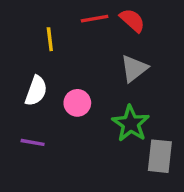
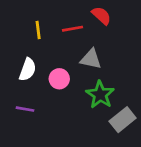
red line: (95, 19) -> (72, 29), moved
gray triangle: (134, 68) -> (91, 59), moved, turned 50
gray rectangle: (160, 156) -> (123, 120), turned 45

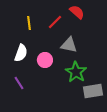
red line: (72, 29) -> (55, 22), turned -35
purple line: (25, 109) -> (19, 83), turned 48
gray rectangle: (123, 120) -> (93, 91), turned 30

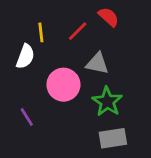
white semicircle: (21, 53) -> (25, 56), moved
pink circle: (45, 60) -> (63, 85), size x1.5
gray rectangle: (93, 91) -> (113, 138), moved

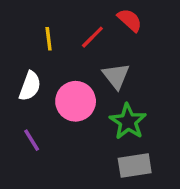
white semicircle: (25, 56) -> (30, 86), moved
gray triangle: (97, 63) -> (116, 76), turned 40

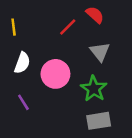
yellow line: (49, 39) -> (14, 27), moved
gray triangle: (116, 76) -> (100, 52), moved

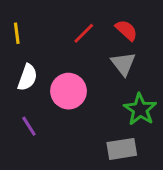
red semicircle: (95, 15) -> (126, 30), moved
green star: (94, 89) -> (140, 109), moved

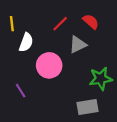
gray triangle: (123, 64) -> (78, 45), moved, turned 42
white semicircle: (27, 77) -> (26, 42), moved
green star: (140, 109) -> (101, 79), turned 30

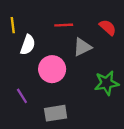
red semicircle: (91, 22) -> (108, 27), moved
red line: (60, 24) -> (64, 25), turned 42
gray rectangle: (88, 107) -> (56, 113), moved

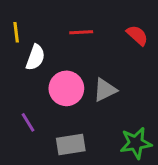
gray triangle: (82, 47) -> (105, 90), moved
green star: (107, 83) -> (136, 143), moved

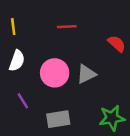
red semicircle: (137, 35) -> (117, 44), moved
white semicircle: (35, 57) -> (17, 61), moved

